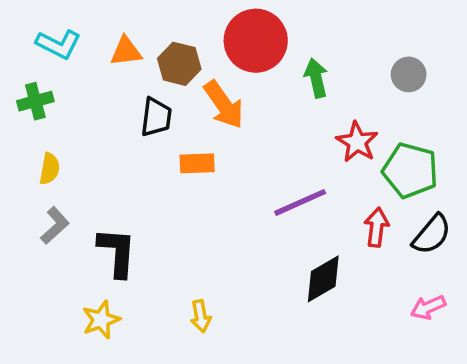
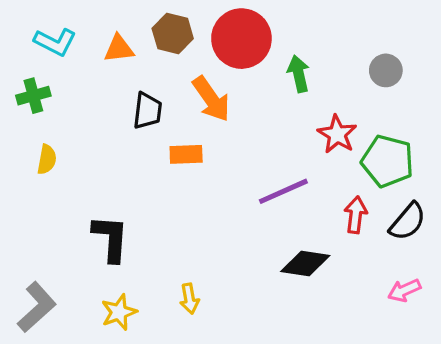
brown hexagon: (179, 64) -> (173, 34), moved
gray L-shape: (55, 226) -> (37, 307), moved, size x1.4
black diamond: (323, 279) -> (305, 263), turned 39
yellow star: (101, 320) -> (119, 312), moved

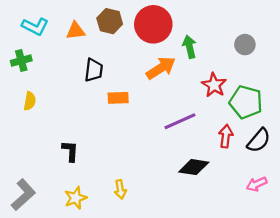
orange arrow: (211, 99) -> (161, 68), moved, turned -88
black L-shape: (111, 238) -> (70, 151), size x0.7

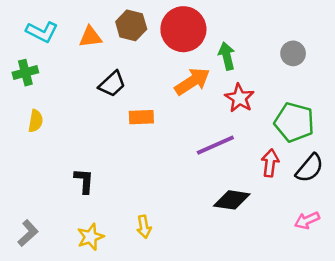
black trapezoid: (94, 70) -> (112, 84), turned 40
red star: (214, 85) -> (240, 98), moved
gray L-shape: (23, 195) -> (28, 233), size x0.7

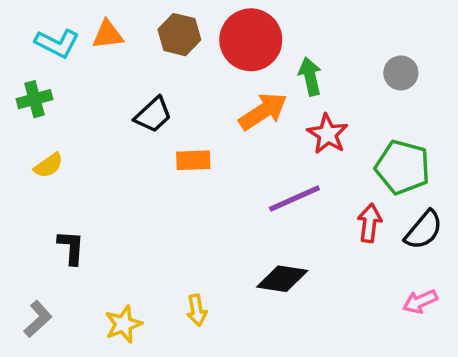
orange triangle: (90, 37) -> (108, 35), moved
yellow semicircle: (36, 121) -> (48, 165), turned 45
black L-shape: (84, 181) -> (71, 247), moved
black diamond: (232, 200) -> (282, 279), moved

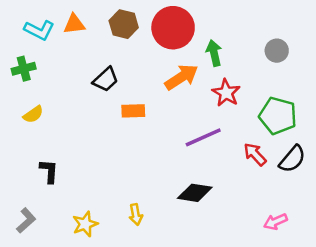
red arrow: (369, 223) -> (255, 154), turned -50
pink arrow: (420, 302) -> (275, 222), moved

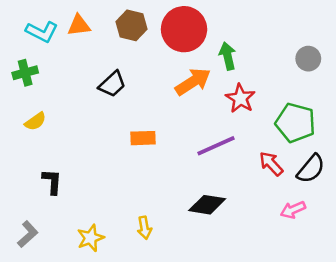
gray circle: (277, 51) -> (308, 59), moved
orange rectangle: (133, 111) -> (143, 138), moved
pink arrow: (275, 222) -> (293, 210), moved

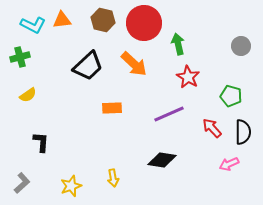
orange arrow: (193, 82) -> (134, 64), moved, turned 76
black trapezoid: (112, 84) -> (88, 66), size x1.4
green pentagon: (295, 123) -> (231, 96), size x0.7
black semicircle: (311, 169) -> (243, 132), turned -40

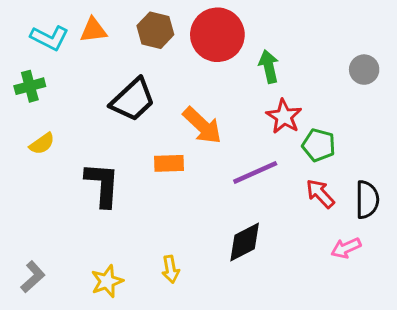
orange arrow: (134, 64) -> (202, 126), moved
green pentagon: (231, 96) -> (319, 145), moved
black L-shape: (41, 142) -> (102, 184), moved, size x1.5
black diamond: (162, 160) -> (245, 242), turned -36

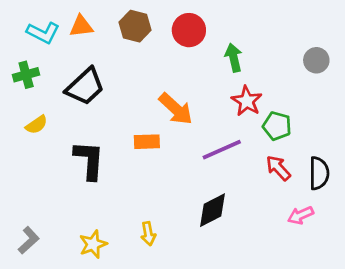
red circle: (217, 35) -> (189, 30), size x0.7
black trapezoid: (133, 100) -> (85, 87), moved

